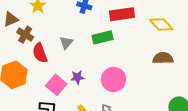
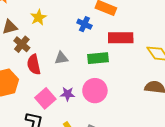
gray triangle: (66, 43) -> (61, 58), turned 32
pink circle: (114, 79) -> (95, 91), moved

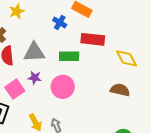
gray triangle: (61, 58) -> (34, 52), size x1.6
purple star: (68, 94) -> (35, 78), moved

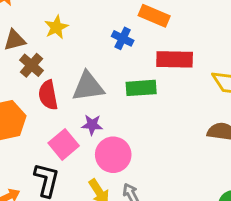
pink circle: (63, 87) -> (113, 155), moved

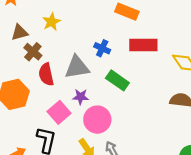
blue cross: (123, 38) -> (102, 48), moved
green rectangle: (141, 88) -> (117, 80), moved, turned 40

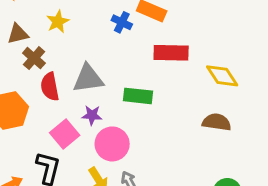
blue cross: (102, 48) -> (122, 22), moved
green rectangle: (117, 80) -> (138, 96), turned -30

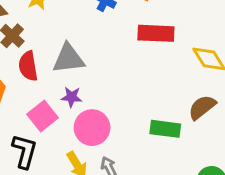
green rectangle: (138, 96) -> (165, 129), moved
brown semicircle: (217, 122) -> (202, 107), turned -48

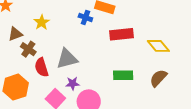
green rectangle: (165, 129) -> (123, 75), moved

